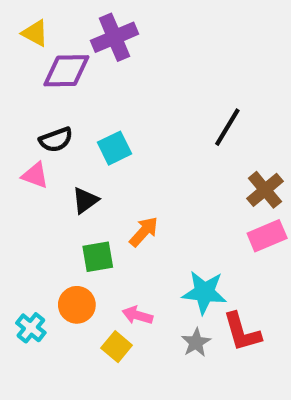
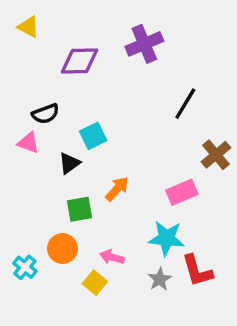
purple cross: (114, 37) -> (144, 44), moved
purple diamond: (66, 71) -> (80, 61), moved
cyan square: (114, 148) -> (93, 136), moved
pink rectangle: (267, 236) -> (182, 192), moved

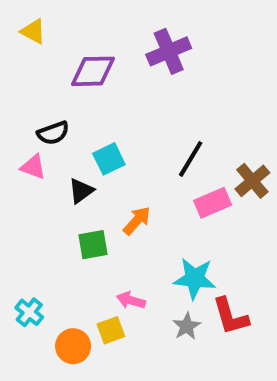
black line: (185, 104) -> (191, 159), moved
pink rectangle: (182, 192) -> (213, 203), moved
orange circle: (62, 249) -> (73, 346), moved
yellow square: (95, 283) -> (111, 330), turned 30

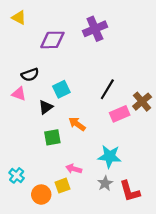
orange arrow: (137, 221) -> (77, 124), turned -96
red L-shape: (230, 316) -> (130, 191), moved

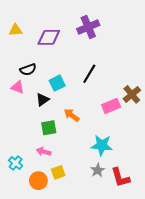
yellow triangle: (19, 18) -> (16, 30), moved, turned -32
black line: (107, 89) -> (89, 74), moved
pink arrow: (74, 169) -> (44, 152), moved

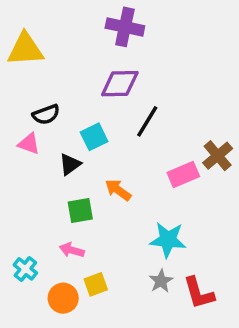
purple cross: (88, 27) -> (125, 27), moved, turned 35
yellow triangle: (16, 30) -> (25, 49), size x1.6
purple diamond: (49, 37) -> (120, 84), moved

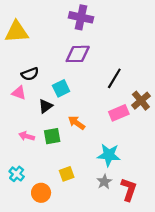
black line: (147, 121) -> (114, 78), moved
pink arrow: (72, 250) -> (27, 136), moved
yellow square: (96, 284) -> (67, 174), moved
red L-shape: (199, 293) -> (129, 189), turned -145

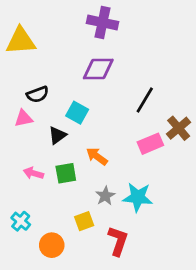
cyan square: (61, 88) -> (77, 113), turned -35
pink triangle: (19, 93) -> (24, 118), turned -32
gray star: (104, 182) -> (105, 196), moved
red L-shape: (129, 189) -> (118, 241), moved

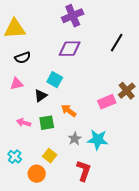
purple cross: (102, 22) -> (73, 16), turned -35
black semicircle: (38, 94) -> (23, 58), moved
black line: (145, 100) -> (117, 43), moved
yellow square: (84, 221) -> (50, 156), moved, turned -32

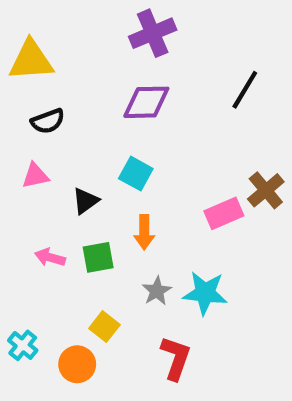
cyan square: (55, 80) -> (136, 174), moved
orange arrow: (69, 111) -> (144, 232), turned -126
cyan cross: (15, 157) -> (23, 345), moved

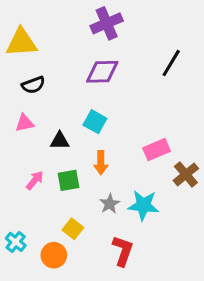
brown cross: (266, 190) -> (186, 174), moved
black triangle: (86, 201) -> (60, 141), turned 36
pink arrow: (50, 257) -> (35, 180), turned 114

